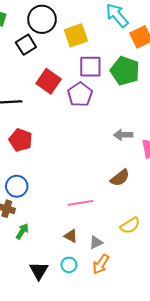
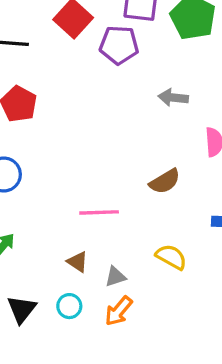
purple pentagon: (80, 94) -> (119, 45), turned 30
gray arrow: (123, 135) -> (173, 98), moved
yellow semicircle: (130, 225) -> (171, 257), turned -126

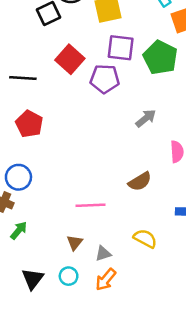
gray arrow: (173, 98) -> (146, 118), turned 135
brown triangle: (78, 262) -> (75, 243), turned 35

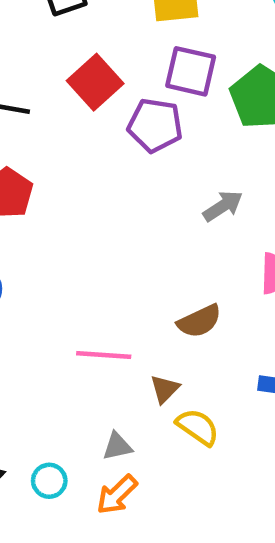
brown triangle: (75, 243) -> (165, 389), moved

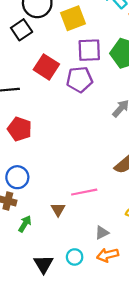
brown triangle: (165, 389) -> (58, 210), moved
orange arrow: (117, 495) -> (108, 255), turned 45

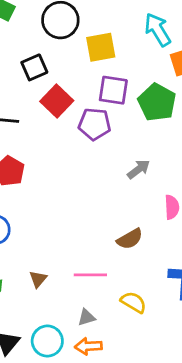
black square: (22, 30) -> (34, 67), moved
pink line: (84, 192) -> (90, 275), moved
cyan circle: (75, 257) -> (47, 341), size x1.5

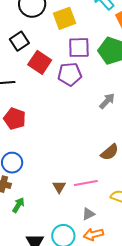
brown triangle: (38, 279) -> (59, 187), moved

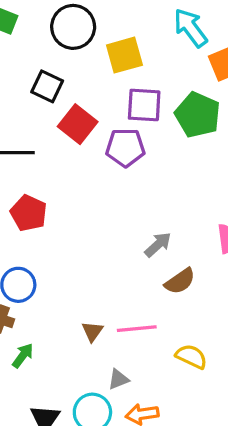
black square: (19, 41) -> (47, 86), turned -36
gray arrow: (107, 101) -> (158, 245), moved
gray triangle: (88, 214) -> (118, 379), moved

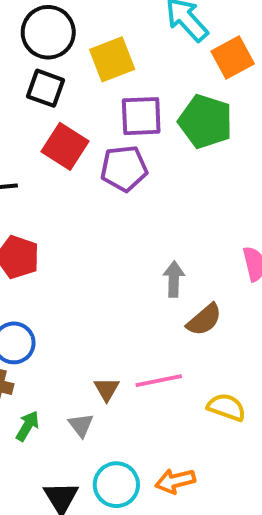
black square: (47, 86) -> (45, 88), moved
gray arrow: (158, 245) -> (174, 279), turned -40
gray triangle: (118, 379) -> (81, 425), moved, turned -40

